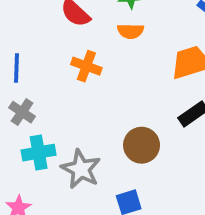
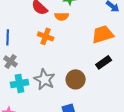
orange semicircle: (131, 31) -> (62, 16), moved
gray star: (81, 169) -> (45, 79), moved

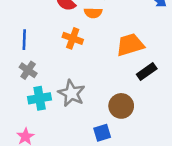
orange trapezoid: (103, 34) -> (130, 45), moved
brown circle: (76, 79) -> (121, 106), moved

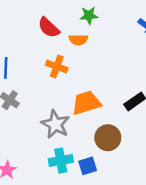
orange trapezoid: (130, 45) -> (86, 103), moved
cyan cross: (40, 98) -> (61, 161), moved

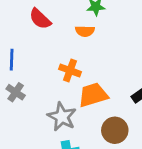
red semicircle: (49, 28) -> (40, 19), moved
orange cross: (57, 67) -> (70, 70), moved

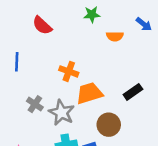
orange semicircle: (85, 31) -> (115, 36), moved
gray cross: (16, 92) -> (35, 104), moved

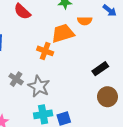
orange trapezoid: (89, 93) -> (63, 33), moved
brown circle: (109, 125) -> (107, 97), moved

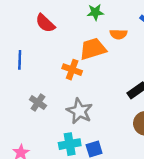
gray star: (39, 86) -> (79, 111), moved

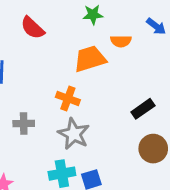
orange cross: (72, 70) -> (68, 99), moved
gray cross: (38, 103) -> (24, 124), turned -35

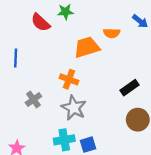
green star: (93, 15) -> (65, 12), moved
gray cross: (24, 124) -> (33, 99), turned -35

